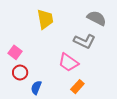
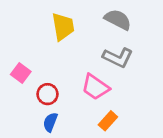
gray semicircle: (97, 18) -> (118, 20), moved
red circle: (20, 72) -> (48, 94), moved

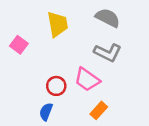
pink square: (21, 73) -> (19, 45), moved
red circle: (48, 94) -> (56, 86), moved

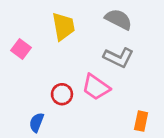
orange rectangle: (99, 110) -> (141, 121), moved, turned -30
blue semicircle: (46, 112) -> (37, 122), moved

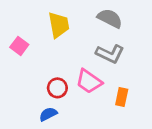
orange rectangle: (141, 121) -> (122, 97), moved
blue semicircle: (37, 122) -> (48, 114), moved, turned 42

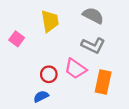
orange rectangle: (122, 97) -> (103, 82), size x1.5

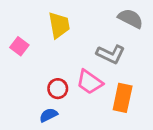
gray semicircle: (93, 16) -> (130, 18), moved

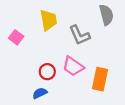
gray semicircle: (130, 18) -> (106, 15), turned 48
gray L-shape: (111, 54) -> (79, 35), moved, turned 40

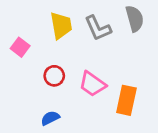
gray L-shape: (79, 35) -> (98, 28), moved
red circle: (47, 72) -> (54, 76), moved

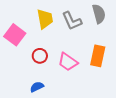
pink square: (20, 47) -> (15, 35), size x1.5
orange rectangle: (126, 100) -> (98, 56), moved

